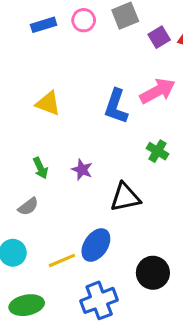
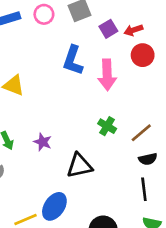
pink arrow: (158, 91) -> (107, 75), turned 116
blue L-shape: (116, 106) -> (73, 60), moved

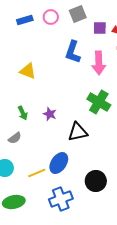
purple square: (108, 29) -> (100, 28), turned 32
green cross: (107, 126) -> (99, 102), size x1.6

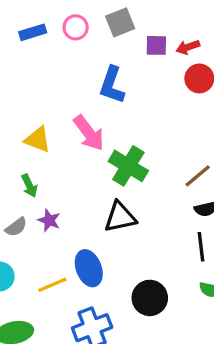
pink arrow: (99, 63) -> (89, 133), moved, turned -35
yellow triangle: (28, 71) -> (38, 140), moved
green cross: (99, 102) -> (128, 166), moved
purple star: (50, 114) -> (49, 220), moved
blue ellipse: (59, 163) -> (89, 268), turned -55

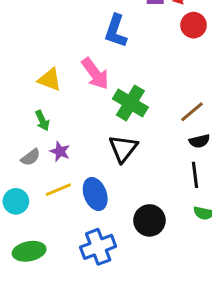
black triangle: (120, 217) -> (123, 148), turned -40
yellow line: (52, 285) -> (58, 190), moved

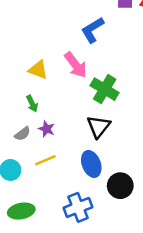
blue L-shape: (116, 31) -> (92, 30), turned 40
blue ellipse: (95, 194) -> (91, 164), moved

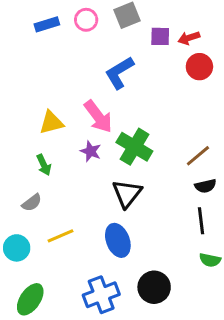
yellow triangle: (38, 70) -> (51, 123), turned -35
purple star: (47, 129) -> (91, 151), moved
black circle: (120, 186) -> (154, 287), moved
green ellipse: (21, 211) -> (30, 299), turned -45

